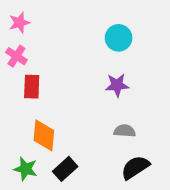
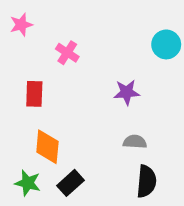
cyan circle: (119, 38) -> (166, 44), moved
pink cross: (16, 56) -> (67, 53), moved
black semicircle: (135, 167) -> (146, 181), turned 128

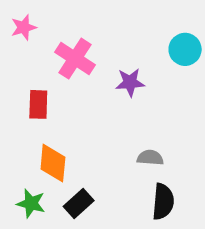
pink cross: (67, 53) -> (75, 59), size x1.5
purple star: (127, 92) -> (130, 82), moved

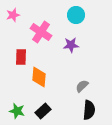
cyan circle: (185, 49) -> (76, 15), moved
gray semicircle: (150, 158) -> (82, 86), turned -48
orange diamond: (53, 163) -> (39, 77), moved

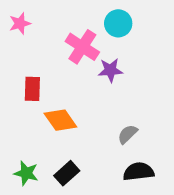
pink cross: (41, 32) -> (82, 47), moved
orange diamond: (39, 77) -> (60, 120), turned -40
black semicircle: (89, 110) -> (138, 172), turned -102

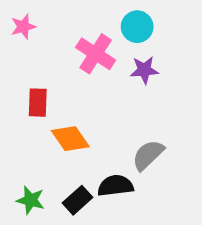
purple star: (110, 70) -> (144, 70), moved
gray semicircle: (128, 134) -> (148, 155), size x1.4
black semicircle: (138, 172) -> (115, 186), moved

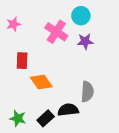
pink star: (23, 27) -> (13, 24), moved
gray semicircle: (148, 155) -> (87, 92), turned 138

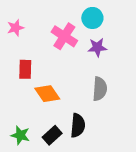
gray semicircle: (87, 92) -> (100, 89), moved
black semicircle: (68, 110) -> (78, 125), turned 102

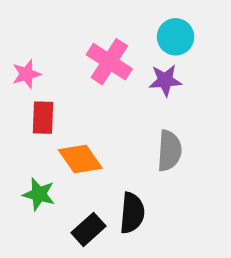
cyan circle: (92, 18) -> (176, 37), moved
pink star: (15, 28) -> (26, 74), moved
green star: (20, 135) -> (39, 194), moved

